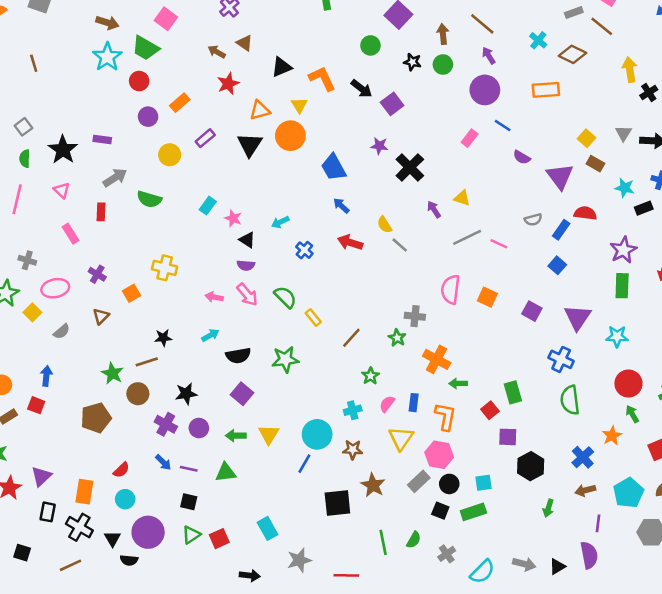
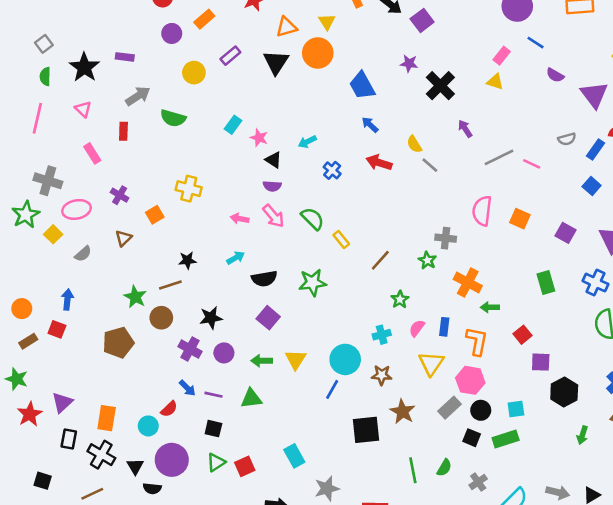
yellow triangle: (462, 198) -> (495, 82), moved
gray cross: (27, 260) -> (48, 181), size x1.5
green rectangle: (513, 392) -> (546, 283), moved
red semicircle: (121, 470) -> (169, 409), moved

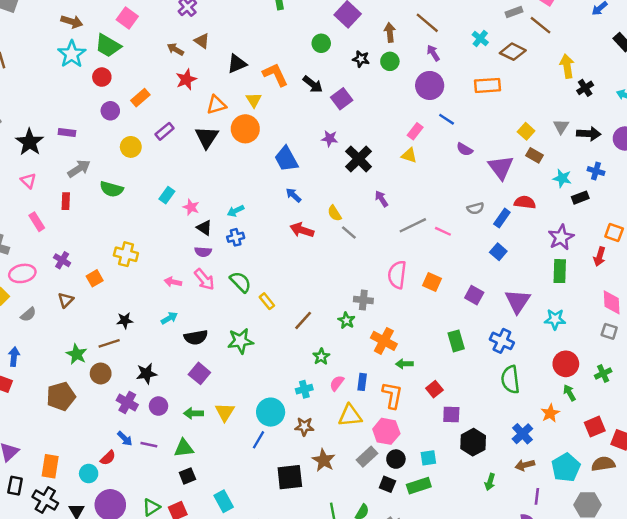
blue cross: (332, 170) -> (236, 237), moved, turned 35
yellow triangle: (431, 363) -> (350, 416), turned 50
black square: (213, 429) -> (187, 476), moved, turned -35

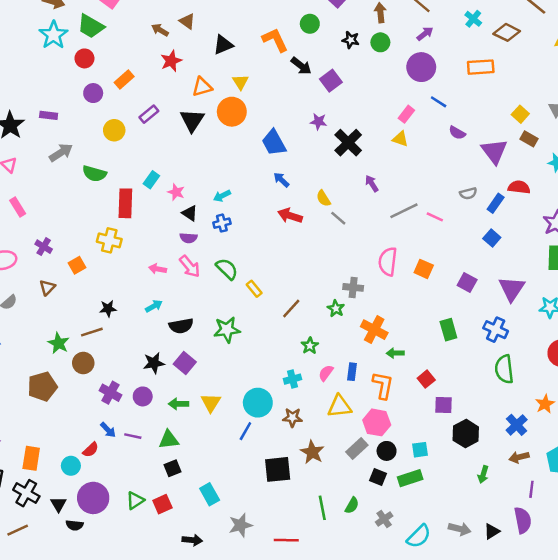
purple arrow: (433, 53) -> (425, 34), turned 84
orange L-shape: (275, 75) -> (275, 40), moved
red rectangle: (66, 201) -> (125, 203), moved, size x1.6
black star: (146, 373) -> (154, 363), moved

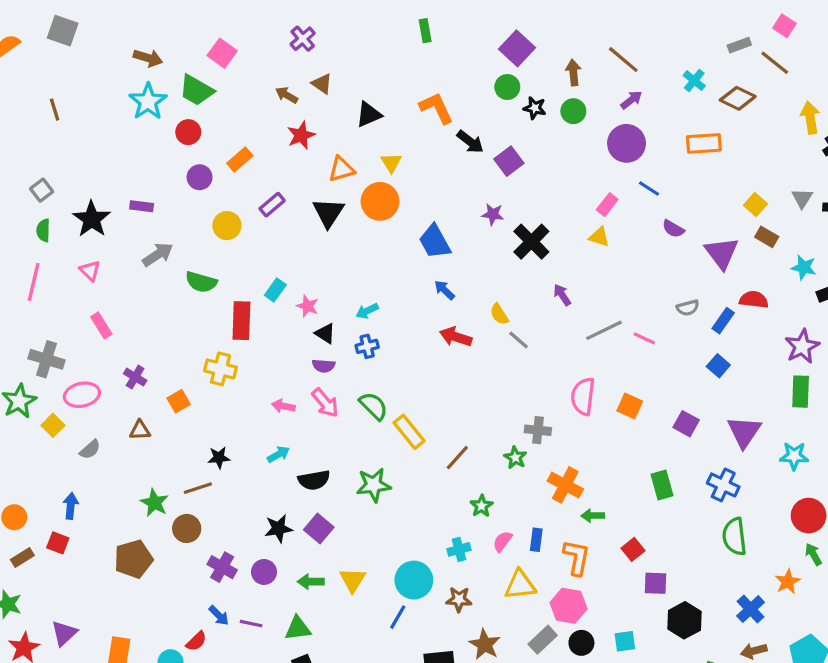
green circle: (310, 24) -> (507, 87), moved
brown triangle: (47, 287) -> (140, 430), turned 42
yellow rectangle: (254, 289) -> (409, 432), size x1.5

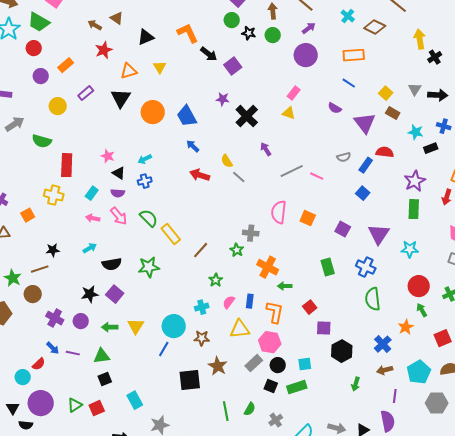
blue line: (649, 189) -> (349, 83), moved
orange circle: (380, 201) -> (153, 112), moved
cyan rectangle: (275, 290) -> (92, 193), moved

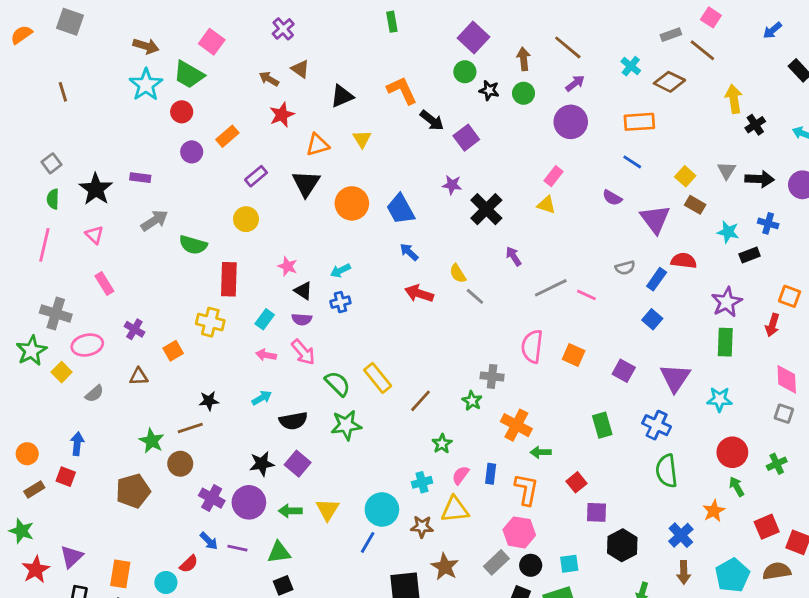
yellow circle: (58, 106) -> (246, 219), moved
green semicircle: (149, 218) -> (338, 384), moved
purple circle: (81, 321) -> (249, 502), size x1.5
yellow triangle: (240, 329) -> (455, 509), moved
brown arrow: (385, 370) -> (684, 572), turned -77

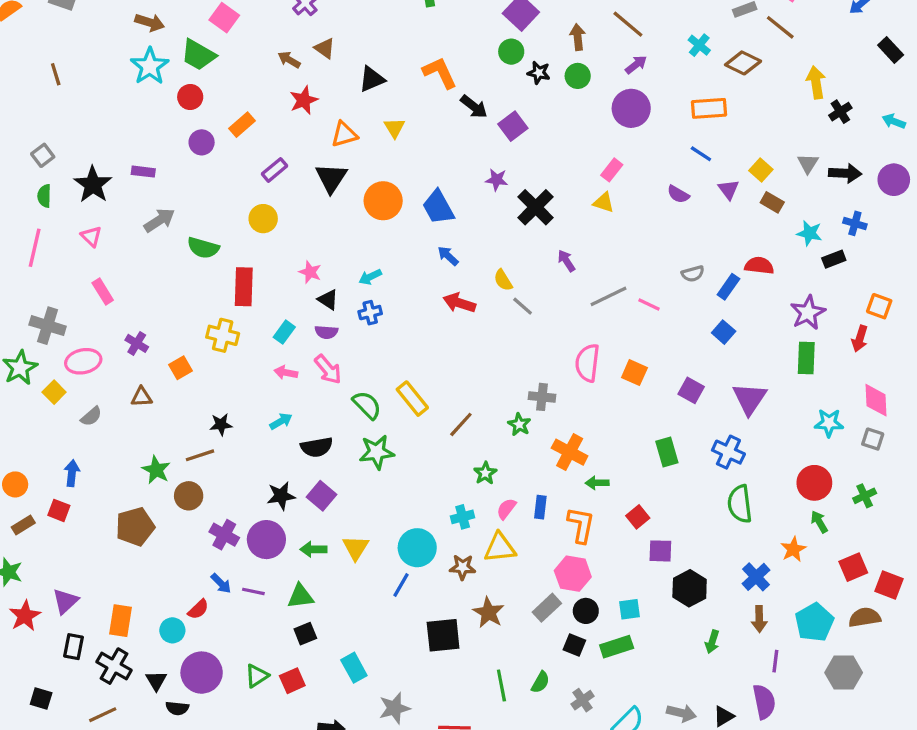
purple triangle: (655, 219) -> (728, 189), moved, size x0.6
cyan star: (719, 399) -> (829, 423), moved

